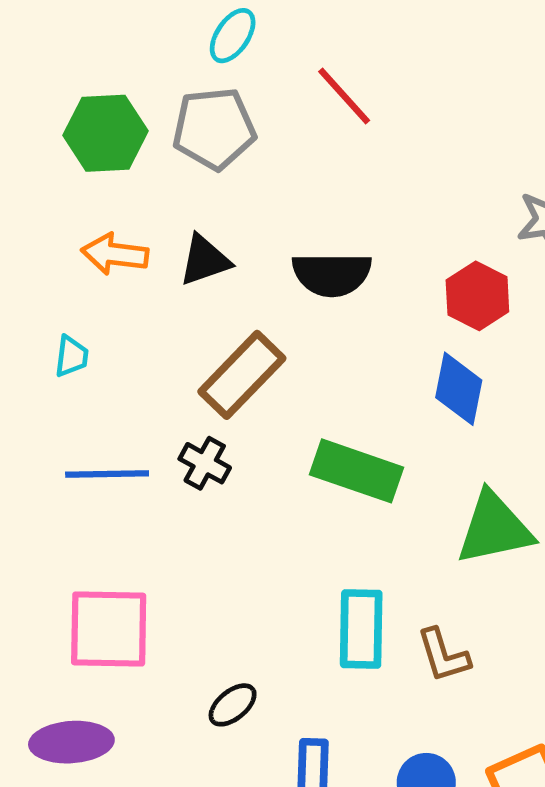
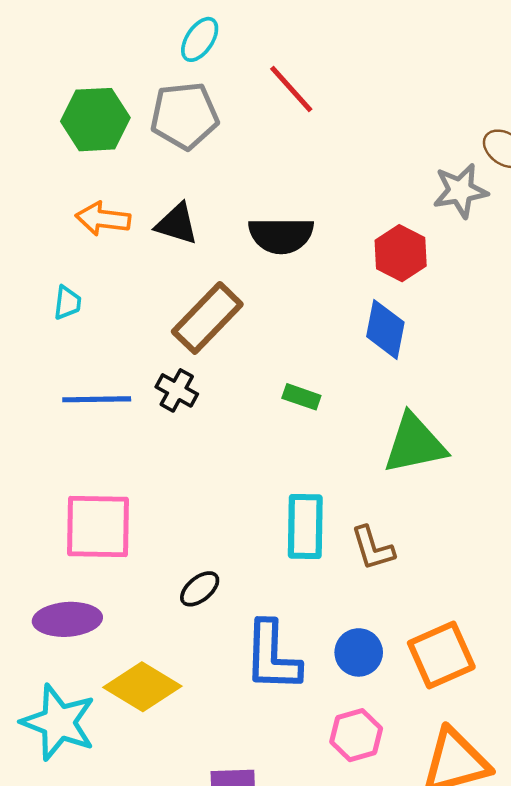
black triangle: (205, 260) -> (177, 224), turned 36
green rectangle: (357, 471) -> (301, 397), size x0.5

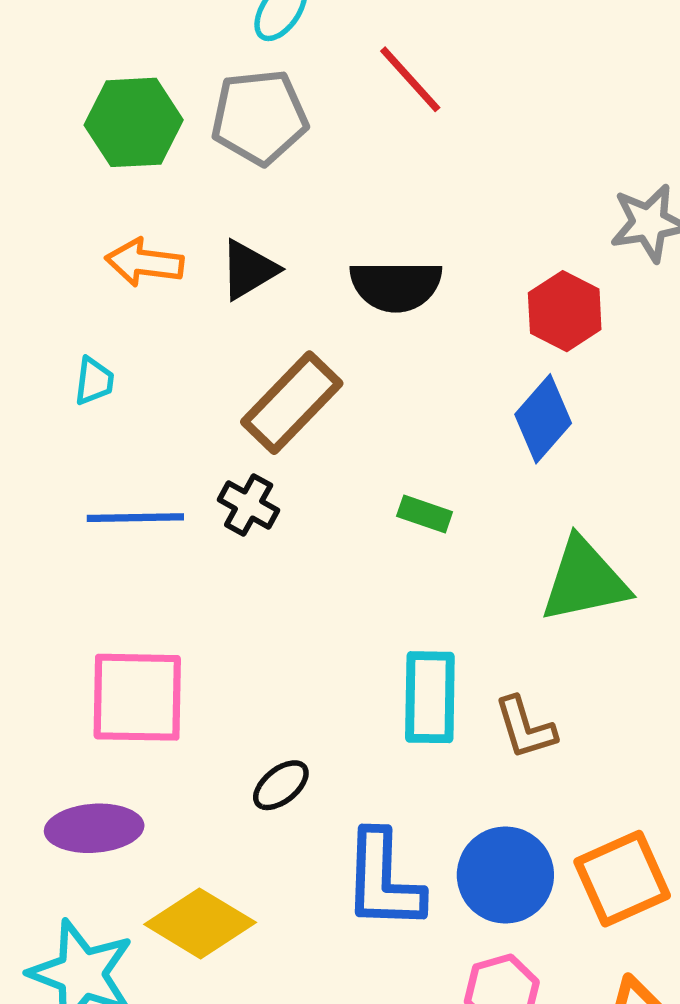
black triangle: (177, 224) -> (249, 270), turned -48
blue diamond: (385, 329) -> (543, 419), turned 30
blue circle: (359, 652) -> (505, 875), size x1.4

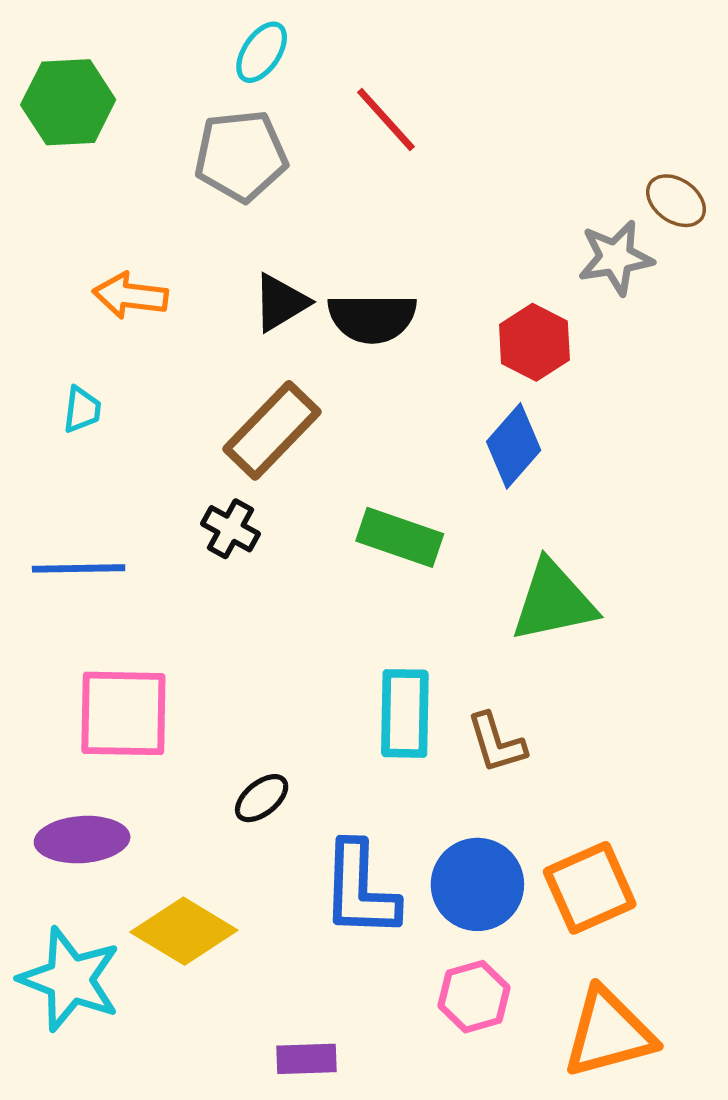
green hexagon: (134, 122) -> (68, 102), moved
black triangle: (249, 270) -> (281, 303), moved
green rectangle: (425, 514) -> (400, 537), size x1.6
blue line: (135, 518) -> (79, 568), moved

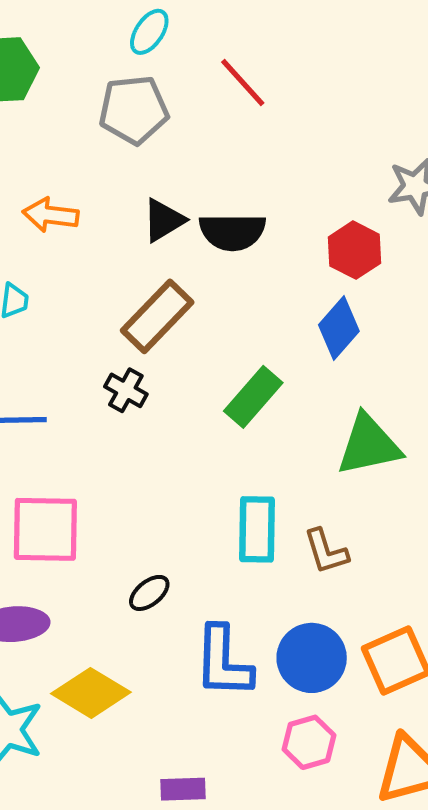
green rectangle: (400, 537) -> (253, 397), turned -68

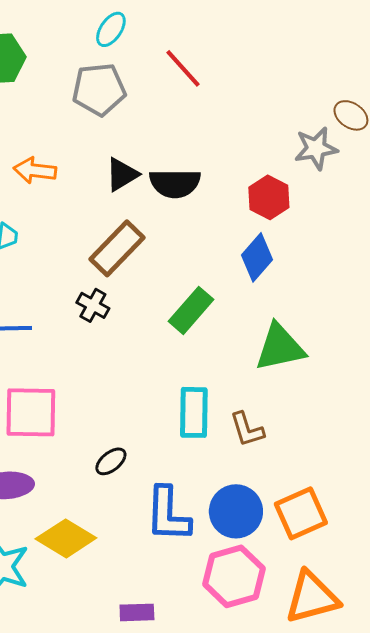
pink hexagon: (309, 742) -> (234, 576), size x1.5

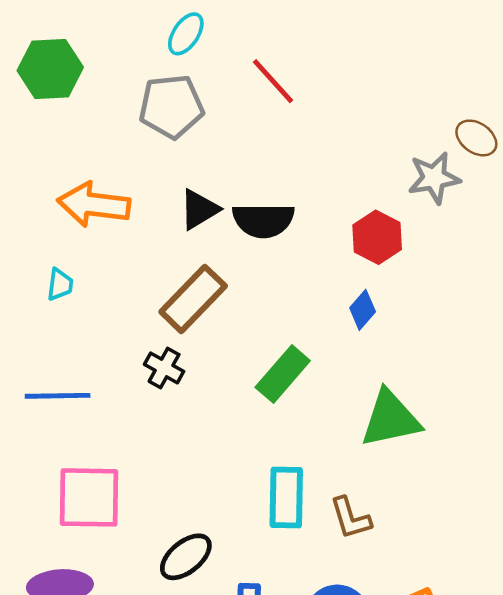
orange arrow: (35, 170) -> (94, 205), size x1.4
blue diamond: (257, 257) -> (363, 310), size x0.7
black ellipse: (111, 461) -> (186, 557), size x1.4

